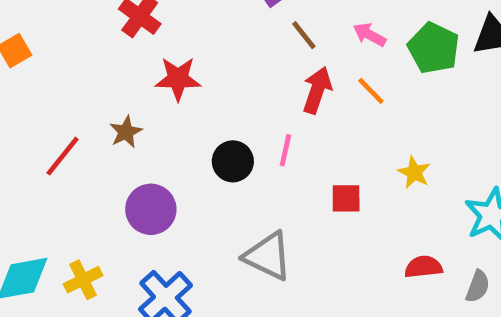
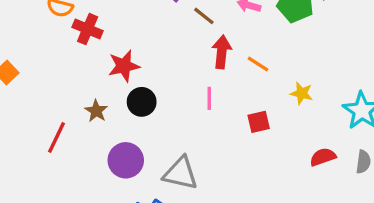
orange line: (371, 91) -> (258, 64), moved
black circle: (233, 161) -> (142, 102), moved
gray triangle: (268, 256) -> (181, 173), moved

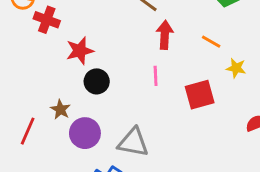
orange line: (258, 64) -> (211, 42), moved
brown star: (96, 111) -> (60, 109), moved
red square: (259, 122) -> (200, 95), size x1.5
red line: (56, 138) -> (28, 131), moved

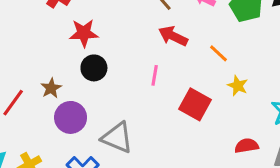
red arrow: (165, 35) -> (173, 36), turned -80
red square: (200, 95) -> (195, 104), turned 32

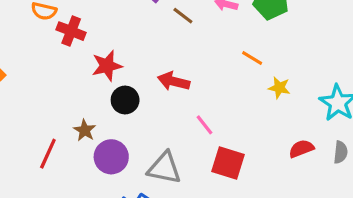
red arrow: (173, 36) -> (174, 81), moved
pink line: (155, 75) -> (204, 125), moved, turned -36
red square: (195, 104) -> (228, 163), moved

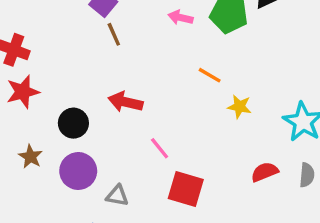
brown line: (183, 16) -> (114, 34), moved, turned 30
red star: (107, 66) -> (23, 92), moved
purple circle: (111, 157) -> (78, 171), moved
gray triangle: (164, 168) -> (117, 196), size x0.6

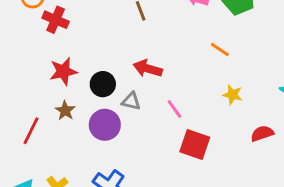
red star: (23, 92) -> (63, 71), moved
yellow star: (239, 107) -> (233, 95), moved
gray triangle: (117, 196) -> (131, 101), moved

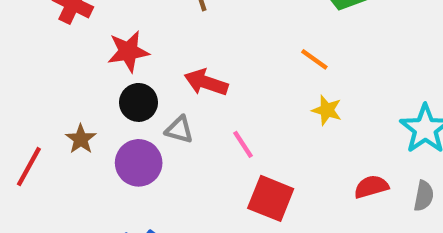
red star: (63, 71) -> (128, 51), moved
yellow star: (233, 95) -> (327, 110), moved

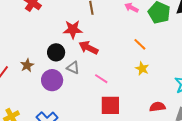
red star: (128, 51) -> (73, 30), moved
pink line: (243, 144) -> (101, 79), turned -32
red square: (271, 198) -> (110, 105), turned -30

